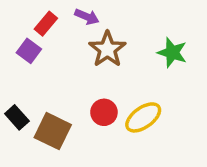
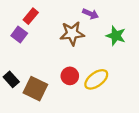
purple arrow: (87, 17) -> (91, 14), moved
brown star: (107, 49) -> (72, 33), turned 30

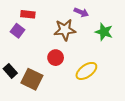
red rectangle: (31, 16) -> (28, 14), turned 56
red circle: (70, 76) -> (56, 58), moved

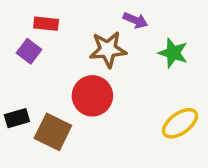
red circle: (56, 58) -> (92, 96), size x1.5
black rectangle: (10, 71) -> (17, 118), turned -64
yellow ellipse: (86, 71) -> (180, 123), moved

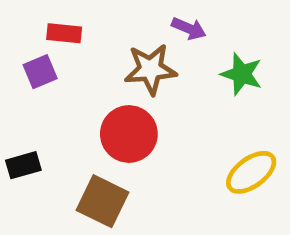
purple square: (29, 51) -> (40, 72), turned 30
brown square: (53, 132) -> (102, 201), moved

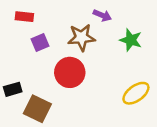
red rectangle: (64, 33) -> (24, 17), moved
purple square: (40, 72) -> (40, 43), moved
brown square: (102, 201) -> (37, 109), moved

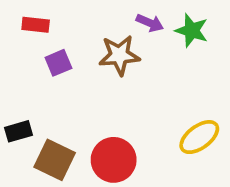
green star: (131, 40) -> (192, 30), moved
red circle: (70, 72) -> (114, 160), moved

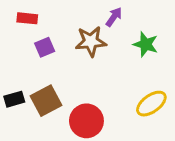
purple arrow: (150, 23) -> (114, 17), turned -78
green star: (192, 30) -> (146, 44), moved
brown square: (55, 160) -> (46, 101), moved, turned 36

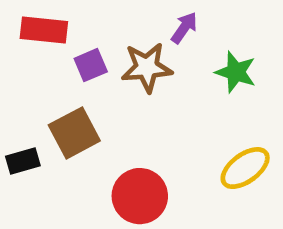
red rectangle: (27, 18) -> (44, 30), size x1.4
purple square: (45, 47) -> (91, 65), moved
brown square: (46, 101) -> (74, 133), moved

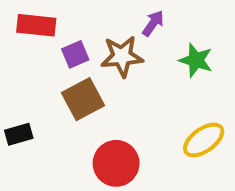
brown square: (74, 133) -> (83, 99), moved

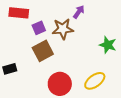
green star: (196, 60) -> (108, 45), moved
yellow ellipse: (204, 140) -> (95, 81), moved

